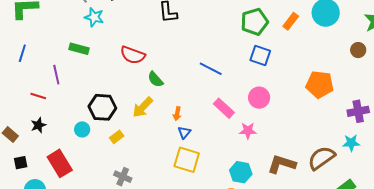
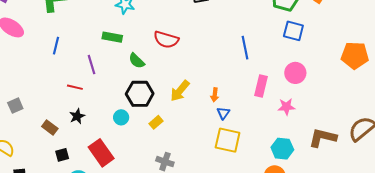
blue line: (211, 69) -> (245, 48), turned 55
green semicircle: (155, 79) -> (137, 61), moved
pink rectangle: (224, 108) -> (261, 86), turned 65

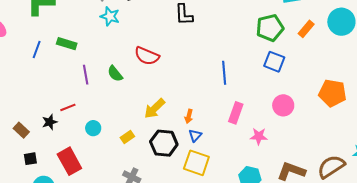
green rectangle: (112, 37) -> (67, 44), moved
purple line: (91, 65) -> (86, 75), moved
pink circle: (295, 73) -> (283, 105), moved
red line: (75, 87) -> (68, 107), moved, turned -42
black hexagon: (140, 94) -> (164, 143), moved

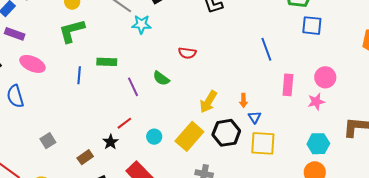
red semicircle: (147, 56) -> (187, 53), size x0.7
pink circle: (283, 105) -> (325, 77), moved
brown rectangle: (21, 130) -> (85, 157), turned -63
yellow rectangle: (127, 137) -> (189, 136), size x2.0

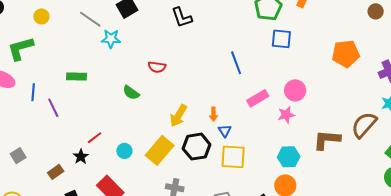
green L-shape: (72, 31) -> (20, 48), moved
blue line: (79, 75) -> (33, 92), moved
pink rectangle: (288, 85) -> (258, 98), turned 55
purple line: (133, 87) -> (53, 108), moved

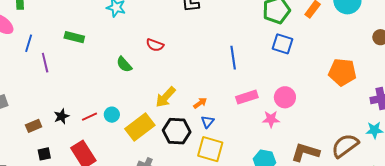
orange arrow: (213, 114) -> (200, 103), turned -136
red line: (95, 138) -> (90, 117), moved
cyan circle: (124, 151) -> (112, 115), moved

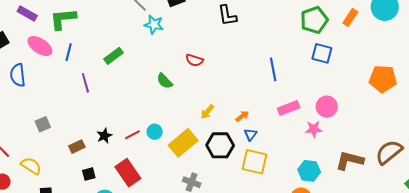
green rectangle: (74, 37) -> (114, 56), turned -48
blue line: (29, 43) -> (69, 52), moved
yellow arrow: (166, 97) -> (207, 112), size x0.7

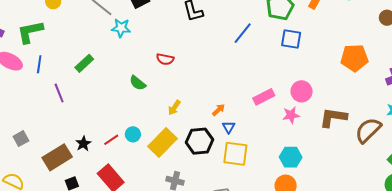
blue line: (273, 69) -> (243, 33), moved, turned 55
yellow arrow: (207, 112) -> (174, 108), moved
brown rectangle: (77, 147) -> (57, 157), size x1.8
brown L-shape: (350, 161) -> (333, 117), moved

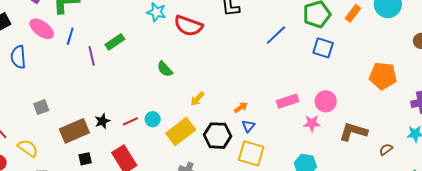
red semicircle: (165, 59) -> (188, 26), moved, size x1.6
purple line: (59, 93) -> (92, 56), moved
brown semicircle: (368, 130) -> (386, 149), size x0.5

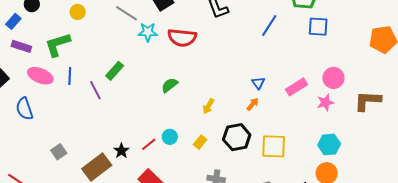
green semicircle: (165, 69) -> (170, 85), turned 108
blue triangle: (248, 126) -> (258, 83), moved
yellow rectangle: (181, 132) -> (200, 142), size x0.5

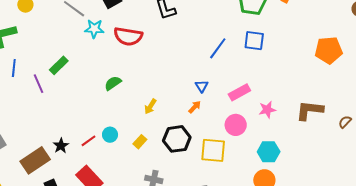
blue line: (269, 25) -> (218, 48), moved
blue square: (318, 27) -> (254, 41), moved
pink circle: (333, 78) -> (236, 125), moved

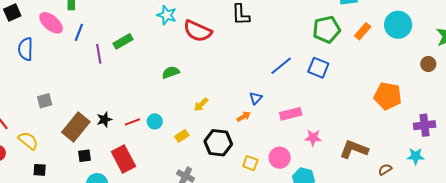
pink circle: (236, 125) -> (280, 158), moved
yellow square: (213, 150) -> (250, 163), size x0.6
brown rectangle: (35, 160) -> (76, 127), turned -32

